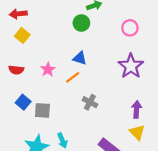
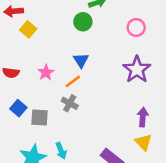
yellow square: (22, 35) -> (28, 29), moved
blue triangle: (80, 58) -> (81, 60), turned 40
gray cross: (90, 102) -> (70, 103), moved

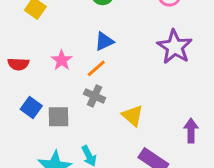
blue triangle: (81, 60) -> (104, 41), turned 42
purple arrow: (143, 117) -> (191, 131), moved
yellow triangle: (143, 142) -> (133, 116), moved

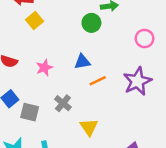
orange line: (96, 68) -> (98, 81), moved

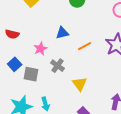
blue triangle: (82, 62) -> (62, 33), moved
pink star: (44, 68) -> (40, 49), moved

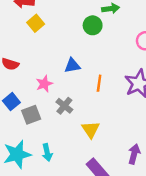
orange line: (85, 46) -> (99, 83), turned -56
gray square: (31, 74) -> (31, 115), turned -35

